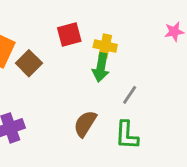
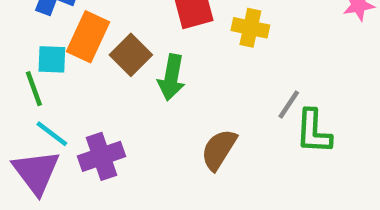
green arrow: (101, 68) -> (171, 77), moved
green L-shape: (127, 135) -> (314, 132), moved

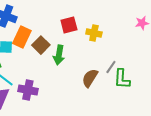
brown semicircle: (219, 150) -> (90, 78), moved
purple cross: (102, 156) -> (28, 90), turned 30

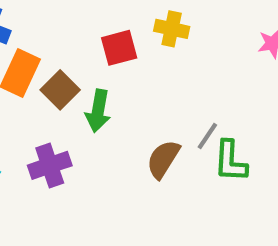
yellow cross: (94, 33) -> (172, 29), moved
purple cross: (28, 90) -> (50, 165), moved, turned -30

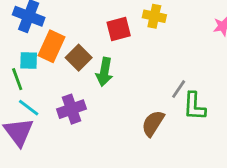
brown semicircle: (163, 159) -> (153, 123), moved

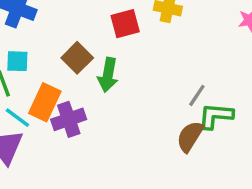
orange rectangle: (51, 46) -> (45, 102), moved
green L-shape: (194, 106) -> (216, 116), turned 92
brown semicircle: (153, 123) -> (190, 136), moved

